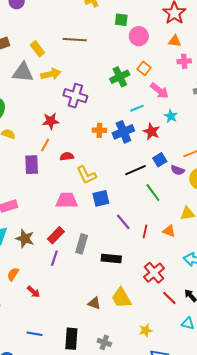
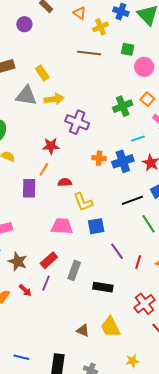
brown line: (75, 40) -> (89, 53), moved
red arrow: (34, 292) -> (25, 290), moved

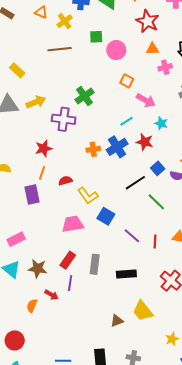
yellow rectangle: (42, 73) -> (17, 70), moved
green cross: (123, 106) -> (85, 96), moved
blue square: (96, 226) -> (106, 216), turned -36
brown triangle: (83, 330) -> (117, 321), turned -32

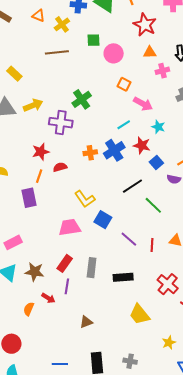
blue square: (158, 168) -> (156, 162), moved
red semicircle: (65, 181) -> (60, 167), moved
brown triangle: (117, 321) -> (86, 322), moved

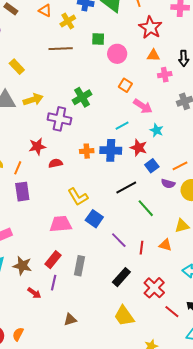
blue cross: (114, 150) -> (111, 150), turned 30
orange line: (39, 176) -> (18, 168), moved
black rectangle: (123, 277) -> (121, 277), moved, turned -48
orange semicircle: (29, 309) -> (18, 334), moved

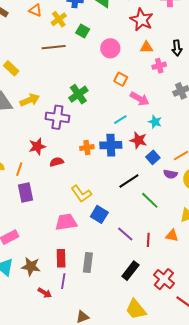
green square: (98, 39) -> (83, 31), moved, turned 32
red rectangle: (53, 260) -> (61, 258), turned -36

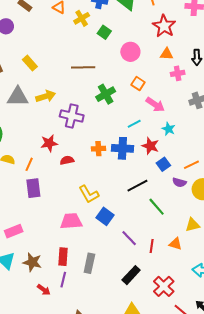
brown line: (54, 47) -> (83, 67), moved
green cross: (78, 94) -> (106, 94), moved

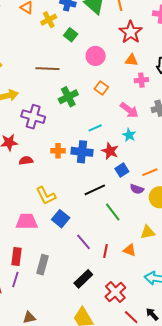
pink arrow: (155, 105) -> (129, 110), moved

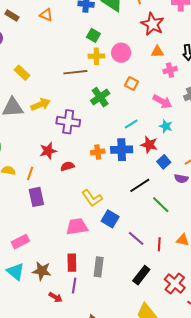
yellow cross: (49, 20) -> (96, 56), moved, turned 35

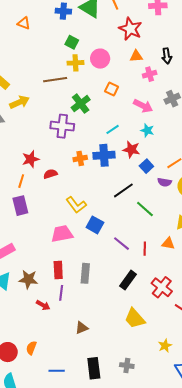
yellow arrow: (41, 104) -> (19, 102), moved
purple cross: (68, 122) -> (62, 126), moved
orange line: (30, 174) -> (21, 181), moved

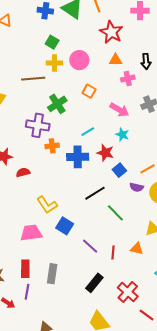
orange cross: (80, 158) -> (52, 146), moved

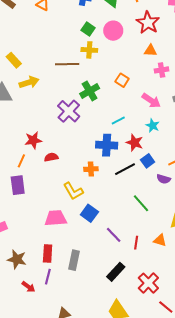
pink circle: (79, 60) -> (113, 31), moved
purple cross: (38, 125) -> (69, 111), turned 30
orange cross: (52, 146) -> (91, 169), moved
black line: (95, 193) -> (125, 169), moved

